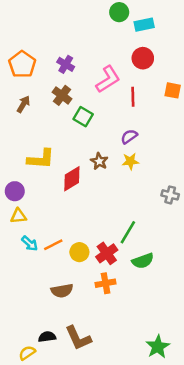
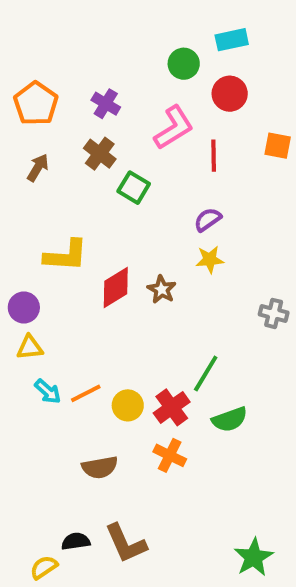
green circle: (119, 12) -> (184, 64), moved
brown star: (99, 161) -> (162, 290), moved
orange cross: (106, 283) -> (170, 455), turned 36

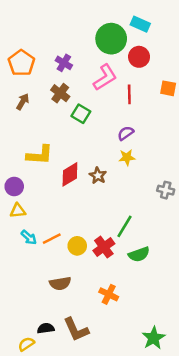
cyan rectangle: (232, 40) -> (140, 24), turned 36
green circle: (184, 64) -> (111, 39), size x1.6
orange cross: (170, 455) -> (109, 294), moved

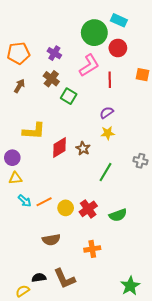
orange pentagon: (21, 63) -> (18, 53), turned 30
green line: (124, 226) -> (106, 172), moved
orange cross: (109, 294) -> (92, 249), turned -35

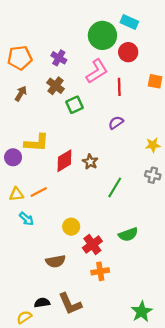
green square: (69, 96) -> (75, 105), turned 35
yellow star: (108, 133) -> (153, 145), moved
purple circle: (12, 158) -> (13, 157), moved
orange line: (44, 202) -> (39, 192), moved
red cross: (88, 209) -> (92, 245), moved

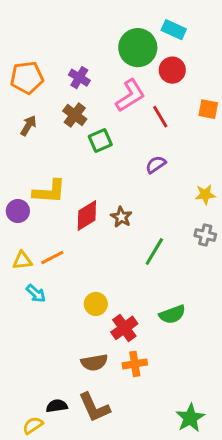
red line: (119, 87) -> (160, 117), turned -30
brown semicircle: (56, 261) -> (94, 362), moved

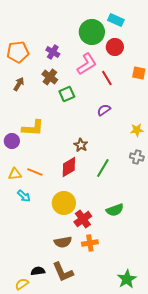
red diamond: (87, 216) -> (69, 167), moved
orange line: (52, 257) -> (35, 172), turned 49
yellow circle: (96, 304) -> (64, 203), size x1.5

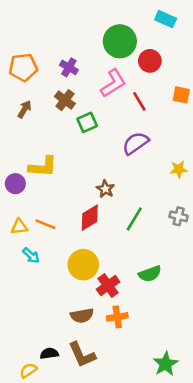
cyan rectangle: (116, 20) -> (166, 19), moved
purple semicircle: (104, 110) -> (136, 143), size x1.5
gray cross: (137, 157) -> (179, 216), moved

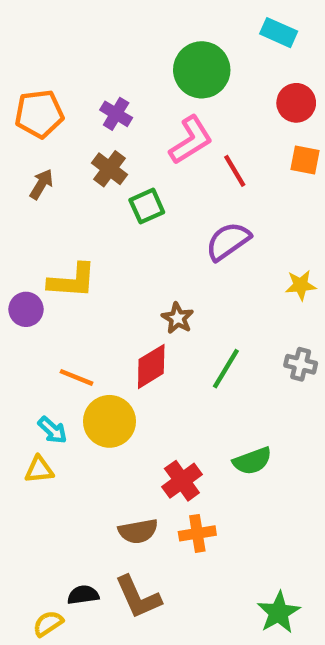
red circle: (150, 61) -> (296, 103), moved
yellow triangle: (19, 227) -> (39, 470), moved
yellow circle: (83, 265) -> (109, 421), moved

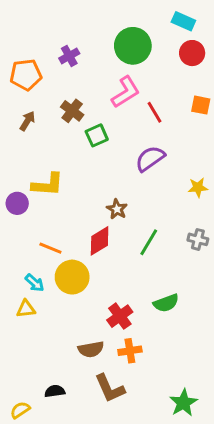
red circle: (296, 103) -> (192, 53), moved
purple cross: (116, 114) -> (69, 56), moved, turned 30
brown L-shape: (138, 597) -> (110, 388), moved
yellow semicircle: (48, 623) -> (20, 410), moved

